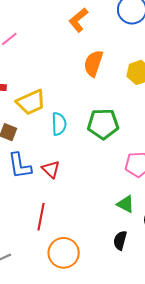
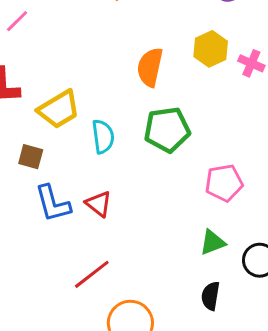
orange semicircle: (93, 63) -> (150, 67), moved
green triangle: (125, 204) -> (213, 242), turned -42
red line: (41, 217) -> (92, 274), turned 48

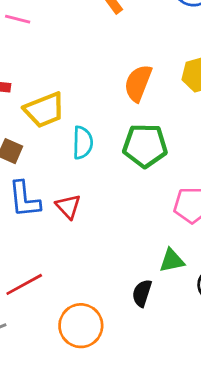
pink line: (17, 21) -> (18, 19), turned 50
red line: (92, 274) -> (24, 284), moved
black semicircle: (210, 296) -> (142, 293), moved

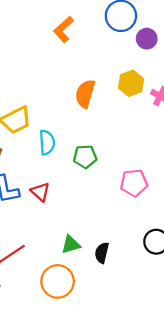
green pentagon: (145, 146) -> (85, 157), moved, size x0.7
green triangle: (172, 261) -> (71, 245), moved

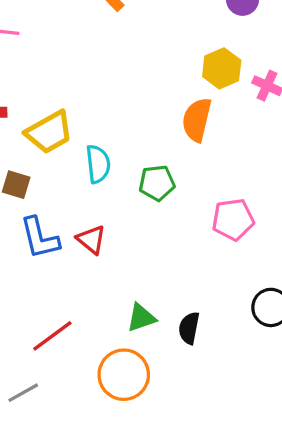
orange semicircle: (85, 94) -> (197, 120), moved

